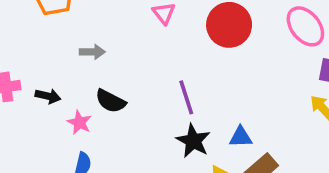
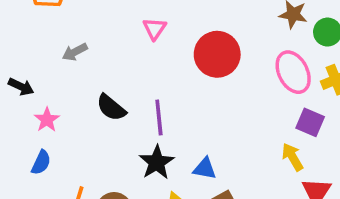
gray arrow: (92, 52) -> (75, 52), turned 140
black semicircle: (111, 101) -> (111, 108), moved

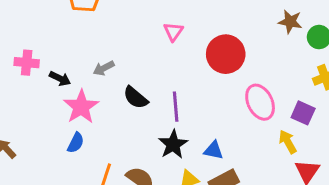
gray arrow: (75, 52) -> (104, 68), moved
pink ellipse: (293, 72) -> (260, 102), moved
pink star: (47, 120) -> (81, 107), size x1.6

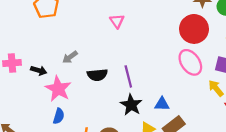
red circle: (226, 54) -> (194, 29), moved
black semicircle: (136, 98) -> (97, 75), turned -36

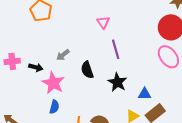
black semicircle: (97, 75) -> (87, 70), turned 78
purple line: (128, 76) -> (116, 49), moved
black star: (131, 105) -> (117, 82), moved

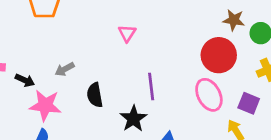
purple line: (116, 49) -> (151, 87), moved
pink star: (53, 83) -> (45, 105), turned -30

